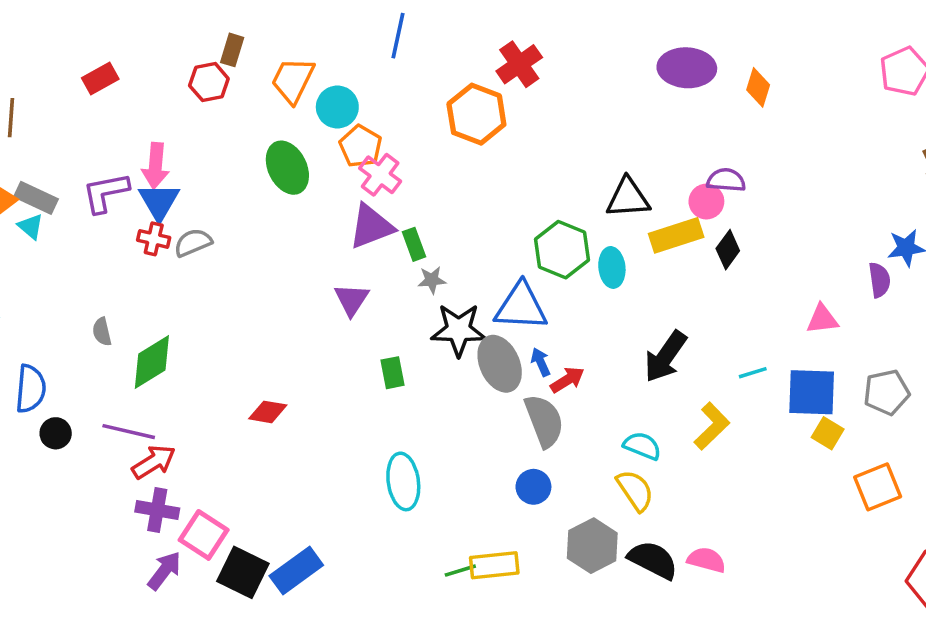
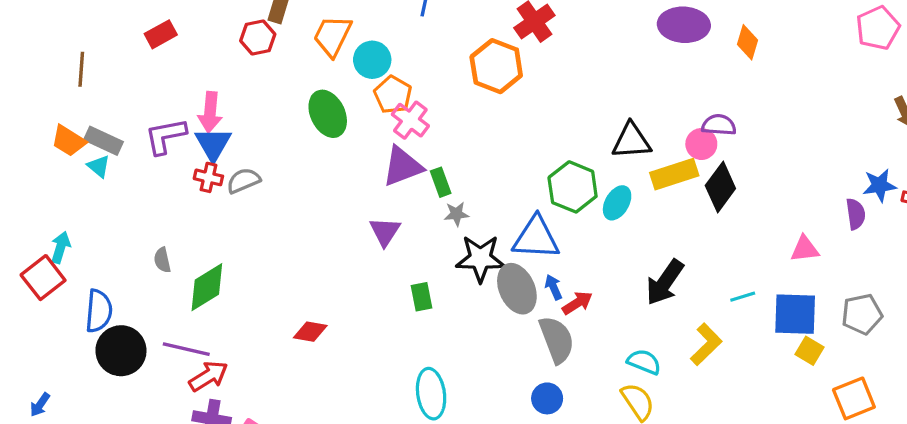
black diamond: (728, 250) -> (720, 187), size x1.4
cyan ellipse: (612, 267) -> (617, 203), turned 36
black circle: (56, 433) -> (121, 351), size x1.8

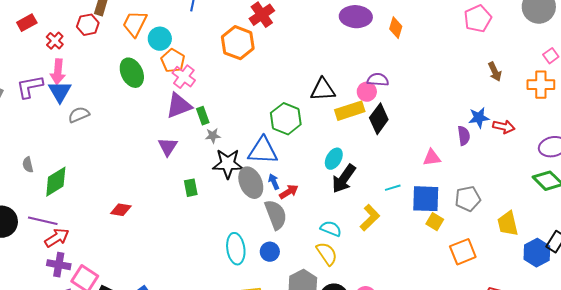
red cross: (208, 177) -> (55, 41), moved, turned 30
cyan ellipse: (617, 203) -> (334, 159), moved
cyan ellipse: (431, 394) -> (236, 249), moved

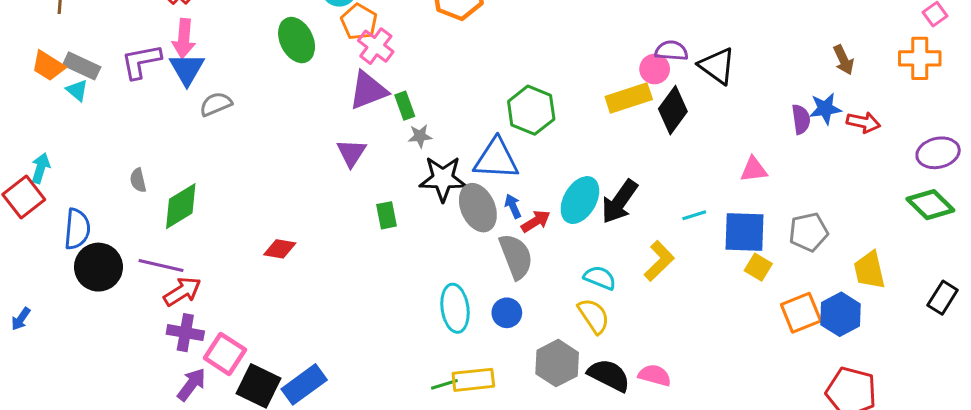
brown arrow: (495, 72) -> (844, 60), moved
black triangle: (323, 90) -> (717, 66), moved, turned 40
purple semicircle: (464, 136) -> (801, 119), moved
cyan ellipse: (334, 159) -> (580, 200), moved, size x1.4
blue hexagon: (537, 253) -> (841, 314), moved

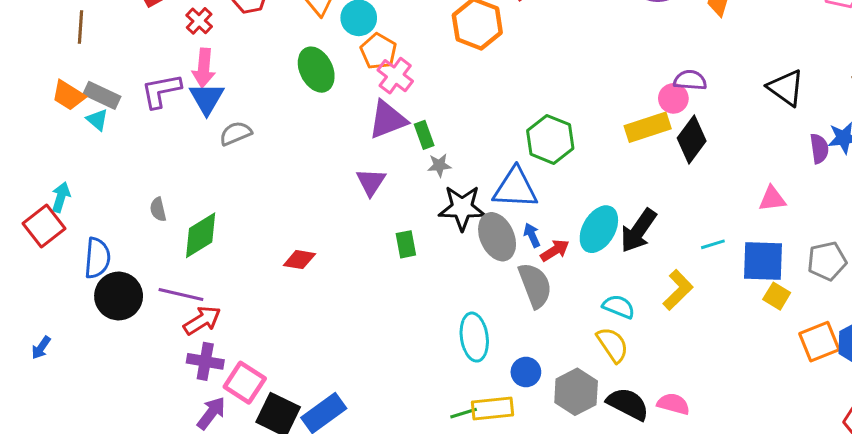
black triangle: (717, 66) -> (786, 88), moved
red diamond: (280, 249) -> (299, 260), moved
blue circle: (507, 313) -> (526, 372), moved

